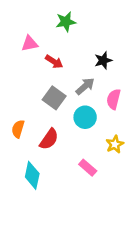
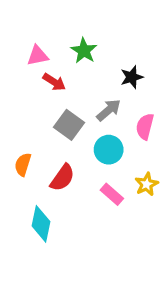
green star: (66, 22) -> (84, 51), moved, turned -30
red arrow: (54, 62) -> (54, 82), moved
pink rectangle: (88, 168) -> (112, 194), moved

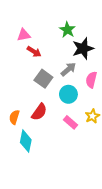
green star: (84, 51) -> (67, 30), moved
black star: (132, 77) -> (83, 48), size x1.5
orange semicircle: (23, 164) -> (14, 117), moved

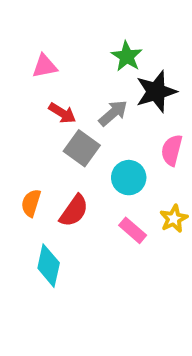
red arrow: (34, 52) -> (62, 113), moved
gray arrow: (68, 69) -> (113, 113), moved
orange semicircle: (14, 117) -> (31, 203), moved

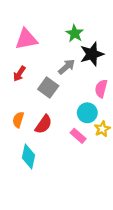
pink triangle: (45, 66) -> (26, 39), size x1.5
red arrow: (62, 113) -> (19, 74), moved, turned 91
cyan circle: (129, 178) -> (87, 113), moved

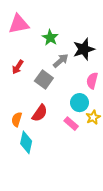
green star: (75, 33) -> (50, 38), moved
pink triangle: (26, 39) -> (19, 24), moved
orange semicircle: (18, 120) -> (17, 119), moved

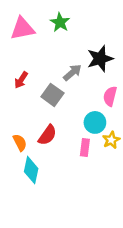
green star: (50, 38) -> (60, 22), moved
orange semicircle: (17, 119) -> (20, 143), turned 136
pink rectangle: (71, 124) -> (85, 148), turned 56

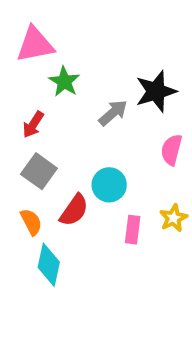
green star: (60, 22) -> (64, 82), moved
gray square: (52, 95) -> (39, 171), moved
cyan circle: (95, 122) -> (109, 185), moved

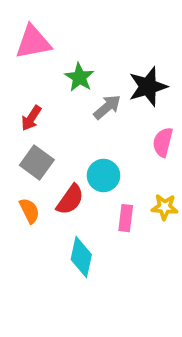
green star: (64, 82) -> (79, 77), moved
yellow star: (173, 218) -> (165, 207), turned 30
cyan diamond: (49, 265) -> (81, 257), moved

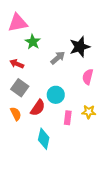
green star: (79, 77) -> (33, 42), moved
red arrow: (31, 118) -> (17, 64), turned 80

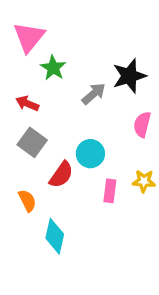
pink triangle: (18, 23) -> (29, 37), turned -40
orange semicircle: (16, 114) -> (27, 201), moved
cyan diamond: (44, 139) -> (55, 236), moved

